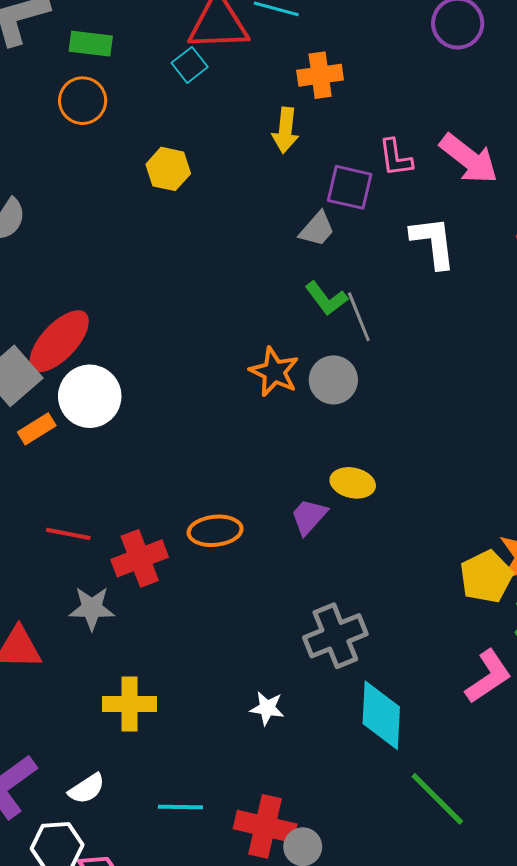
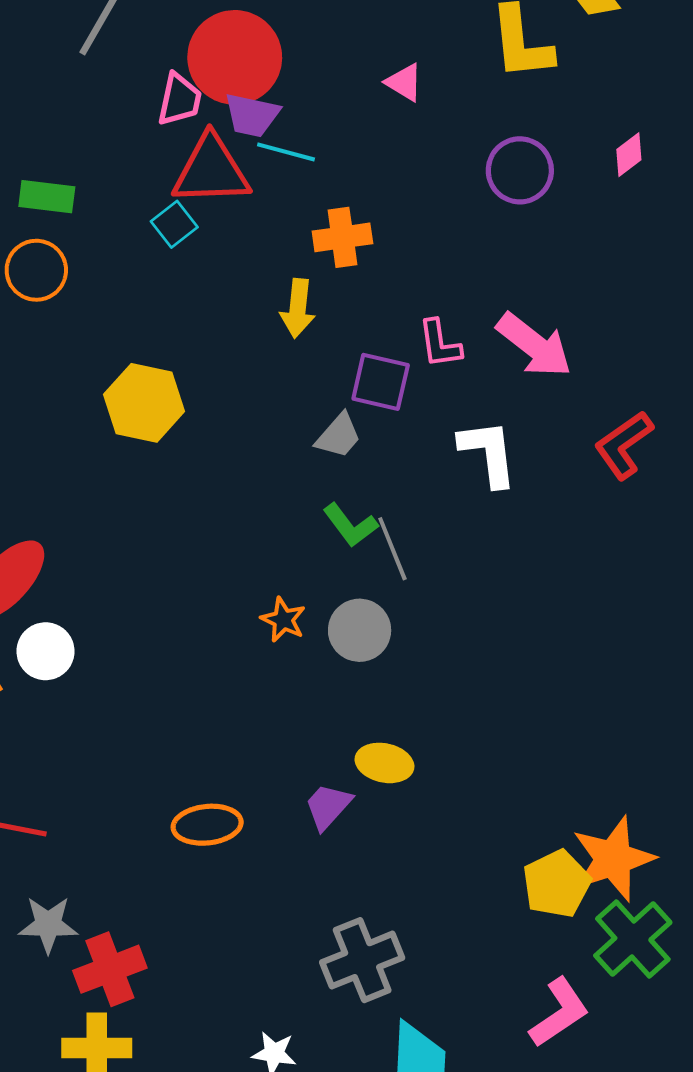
yellow hexagon: (168, 169) -> (144, 403), moved, size x1.4
orange star: (274, 372) -> (283, 620), size x0.7
white circle: (90, 396) -> (46, 651), size x0.7
red cross: (140, 558) -> (110, 969), moved

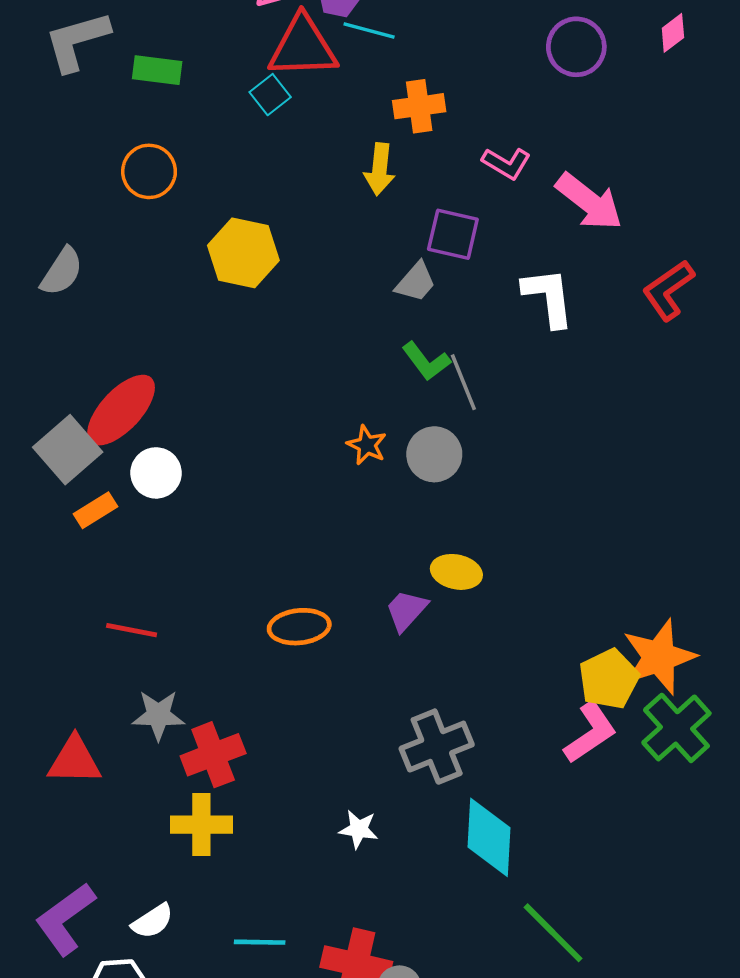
orange circle: (36, 270) -> (149, 171), moved
pink L-shape: (440, 344) -> (506, 163), moved, turned -51
pink L-shape: (559, 1013) -> (590, 733), moved

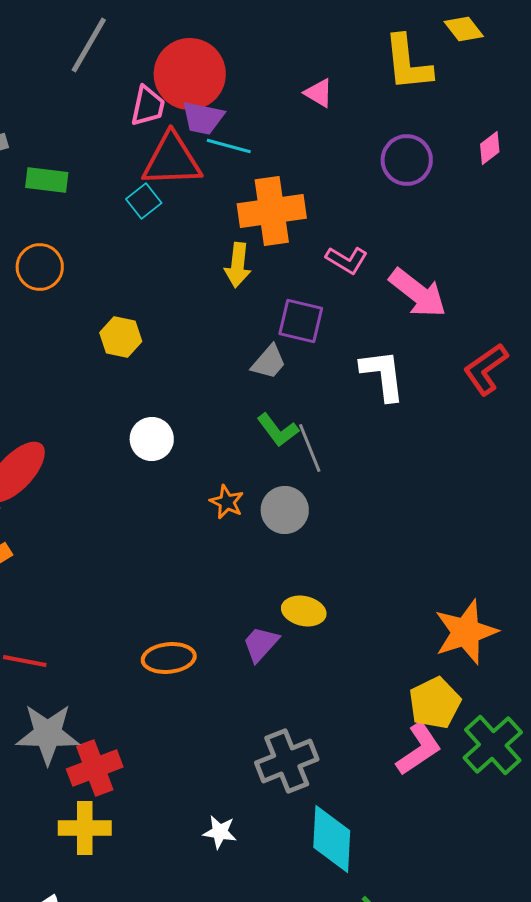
orange cross: (419, 106) -> (272, 211), size x1.5
yellow hexagon: (243, 253) -> (121, 337), size x0.7
white circle: (156, 473) -> (152, 439), moved
orange star: (659, 657) -> (466, 632), moved
gray star: (158, 715) -> (48, 734), size x1.4

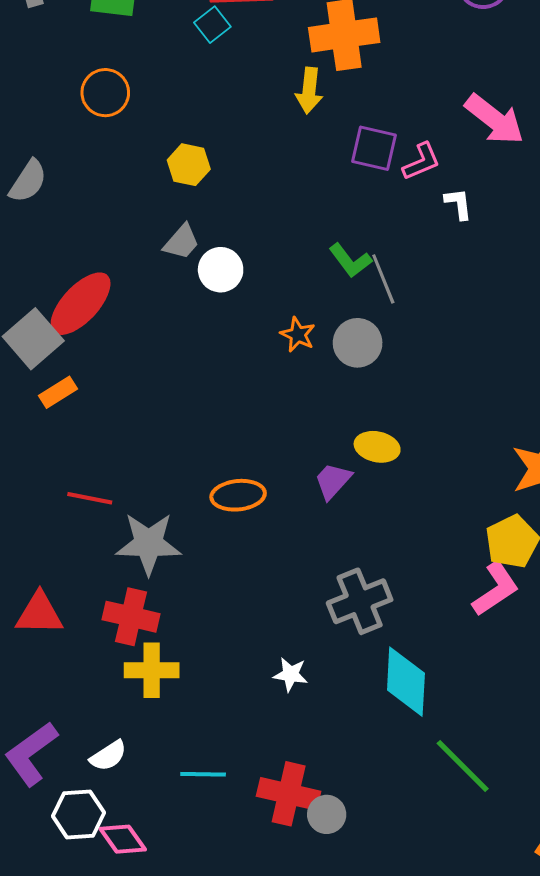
pink L-shape: (347, 260) -> (421, 162), moved, turned -54
gray trapezoid: (269, 362) -> (181, 242), moved
white L-shape: (383, 375) -> (458, 204), size x0.6
gray star: (48, 734) -> (149, 544), moved
red cross: (95, 768) -> (131, 617), moved, turned 34

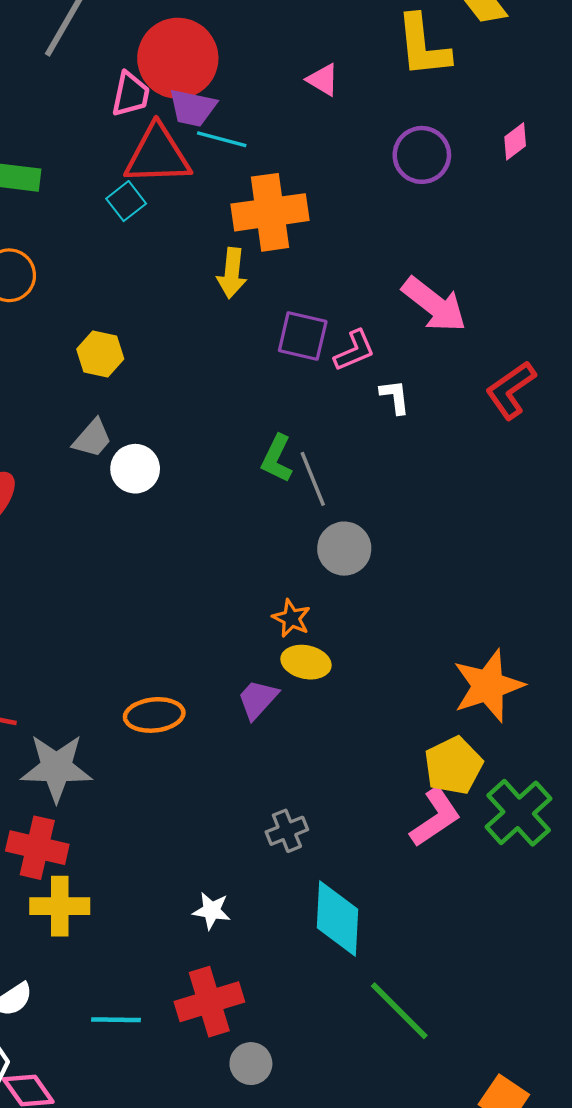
green L-shape: (350, 260) -> (277, 459), turned 63
orange star: (298, 335) -> (291, 618), moved
gray circle: (358, 343) -> (344, 549), moved
gray cross: (360, 601) -> (287, 831), size x0.6
red cross: (289, 794) -> (209, 1002), moved, turned -30

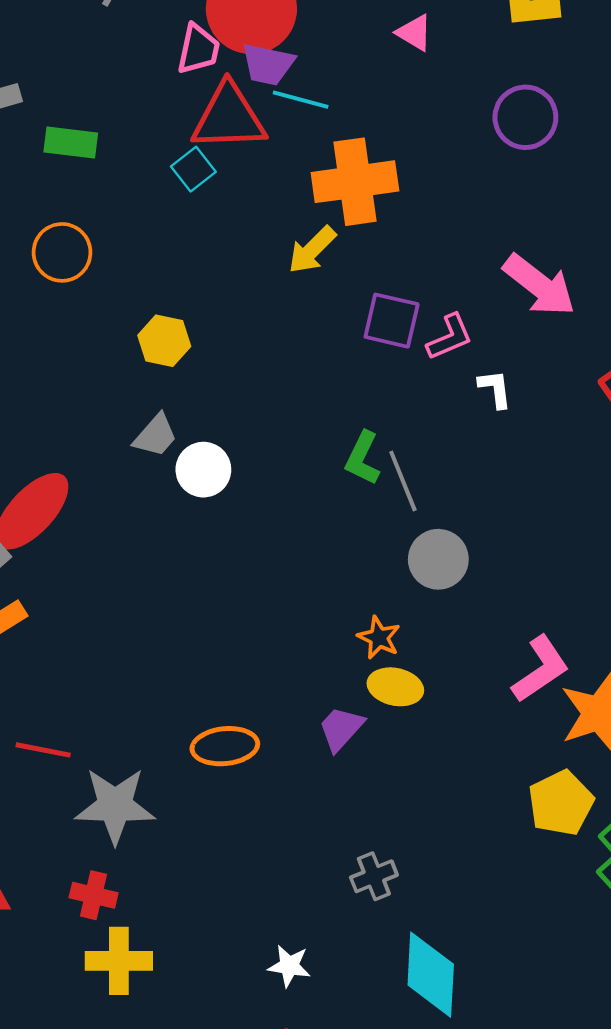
yellow arrow: (232, 273) -> (312, 250), turned 39
pink L-shape: (435, 817) -> (541, 669), moved
red cross: (37, 848) -> (94, 895), size x0.7

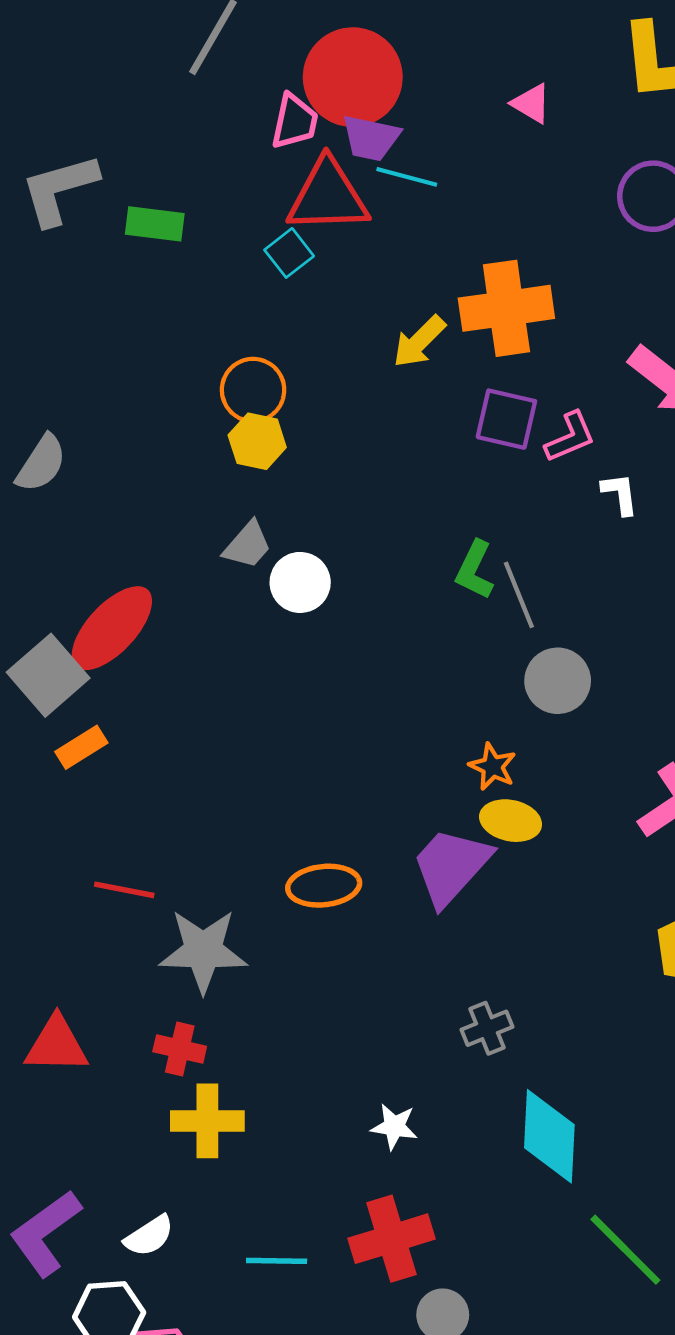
orange cross: (355, 182) -> (506, 308), moved
orange circle: (62, 252) -> (253, 390), moved
purple trapezoid: (341, 728) -> (451, 866), size x1.6

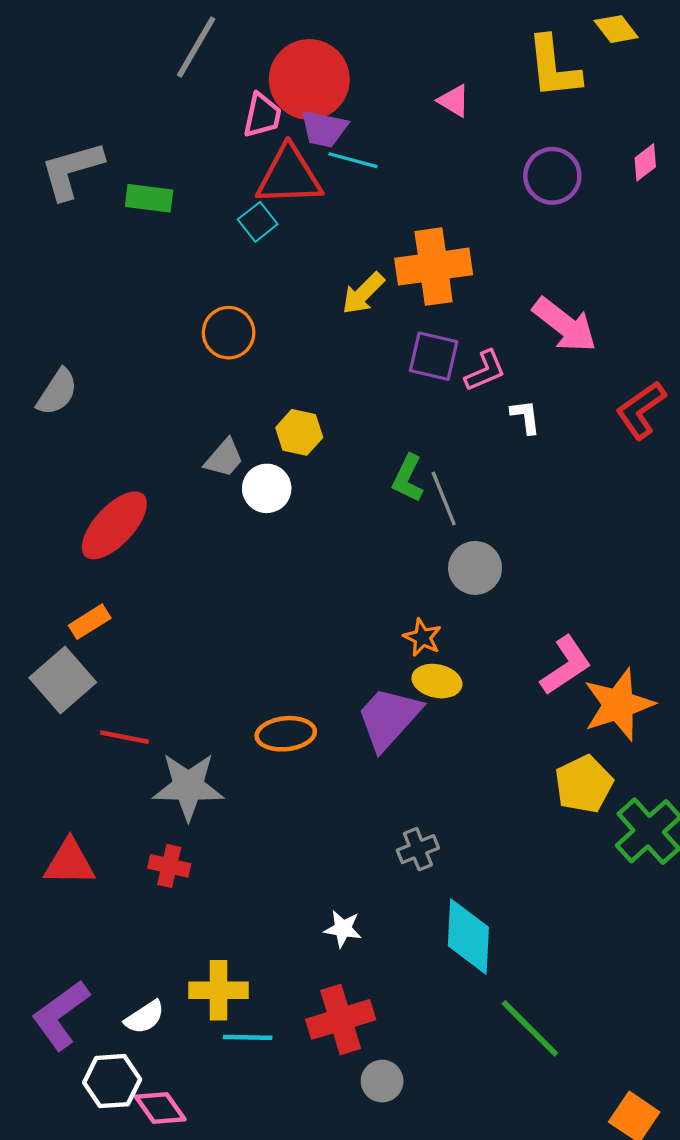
yellow hexagon: (257, 441) -> (299, 432), moved
gray square: (48, 675) -> (63, 680), moved
yellow cross: (207, 1121) -> (219, 990), moved

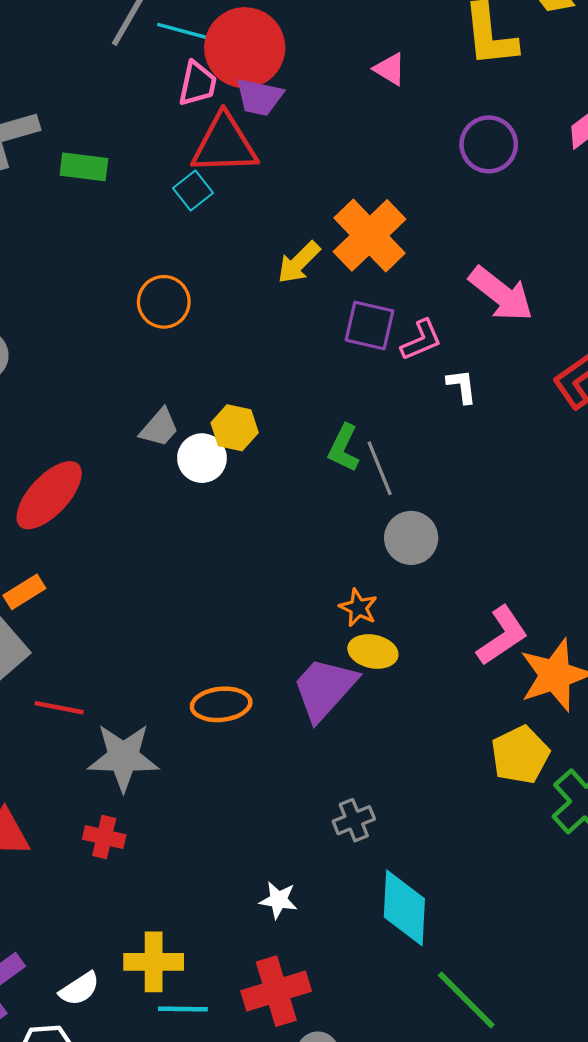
cyan line: (353, 160) -> (182, 31), moved
orange cross: (434, 267) -> (370, 235), turned -36
yellow hexagon: (299, 432) -> (235, 428), moved

